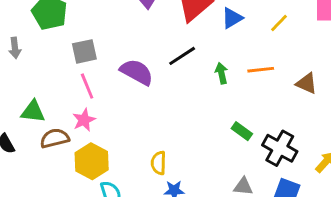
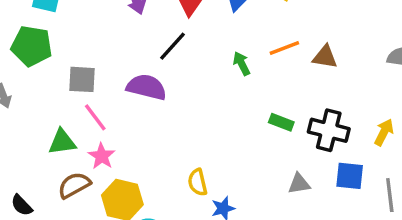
gray square: (84, 51) -> (82, 79), turned 30
black line: (182, 56) -> (173, 46), moved
brown triangle: (306, 83) -> (325, 57), moved
green triangle: (33, 111) -> (62, 142), moved

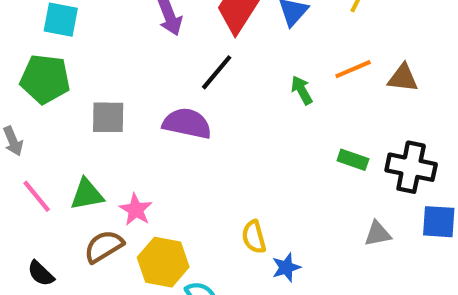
pink line: (95, 117) -> (37, 196), moved

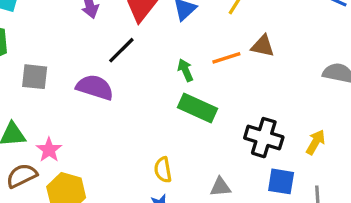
brown triangle: (403, 78) -> (263, 46), moved
green rectangle: (353, 160) -> (198, 108), moved, size x1.6
gray triangle: (378, 234) -> (220, 187), moved
yellow semicircle: (254, 237) -> (163, 170), moved

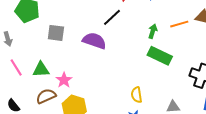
green arrow: (185, 70) -> (153, 31), turned 40

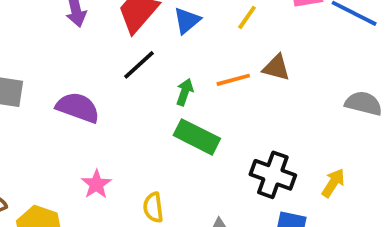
black line: (112, 17) -> (139, 65), moved
pink star: (64, 80) -> (96, 184), moved

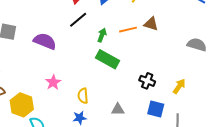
black cross: (273, 175) -> (147, 81), size x0.7

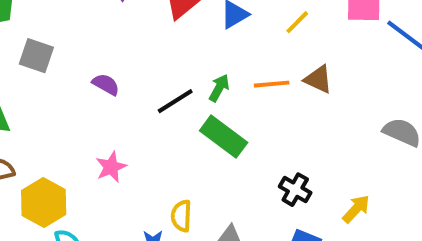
black line: (78, 20) -> (175, 101), moved
purple semicircle: (45, 41) -> (106, 84), size x0.6
yellow semicircle: (83, 96) -> (181, 216), moved

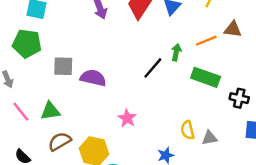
purple semicircle: (106, 84) -> (93, 78), moved, size x1.5
green rectangle: (224, 137) -> (206, 77), moved
yellow semicircle: (181, 216) -> (188, 130), moved

